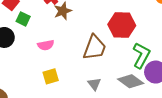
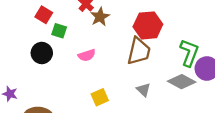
red hexagon: (122, 25) -> (148, 25), moved
yellow square: (51, 76) -> (100, 97), moved

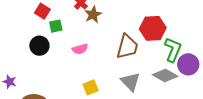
red hexagon: (148, 25) -> (153, 28), moved
green square: (59, 31) -> (56, 26), turned -32
gray triangle: (144, 90) -> (130, 82), size x1.5

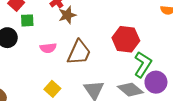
brown trapezoid: (127, 47) -> (79, 52), moved
yellow square: (91, 87) -> (52, 89), turned -35

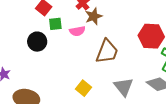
pink semicircle: (48, 48) -> (77, 31), moved

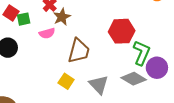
green square: (55, 24) -> (24, 19), moved
yellow square: (84, 88) -> (66, 81), moved

